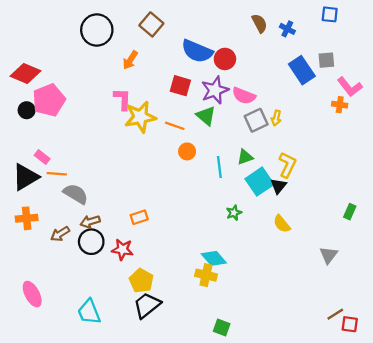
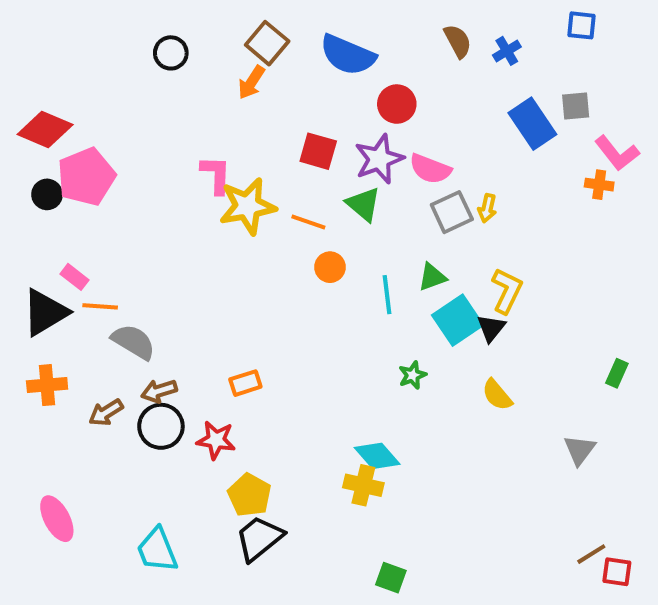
blue cross: (287, 29) -> (507, 51), turned 32
black circle: (97, 30) -> (171, 53), size x0.6
blue semicircle: (197, 51) -> (348, 55), moved
orange arrow: (130, 60) -> (251, 82), moved

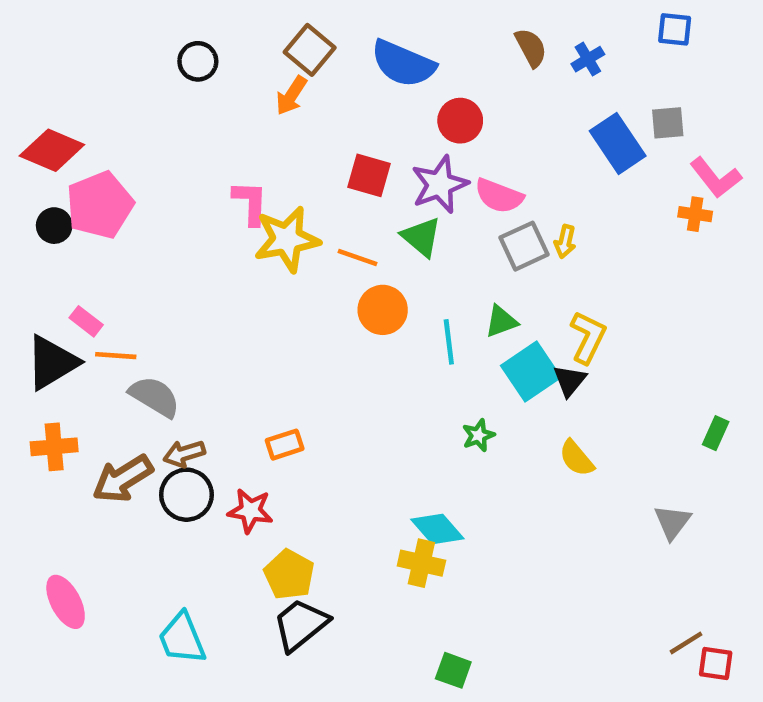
orange circle: (330, 267) -> (383, 310), size x1.4
brown arrow: (106, 413) -> (123, 479), size x1.5

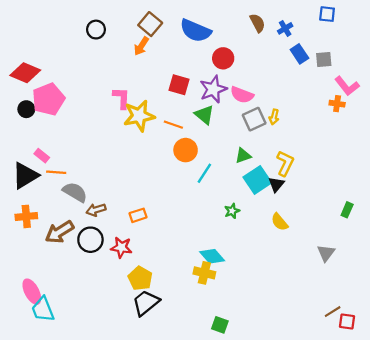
blue rectangle: (618, 143) -> (299, 54), moved, size x0.7
cyan line: (449, 342) -> (204, 173), moved, turned 40
brown arrow: (184, 454) -> (96, 210), moved
cyan trapezoid: (182, 638) -> (43, 309), moved

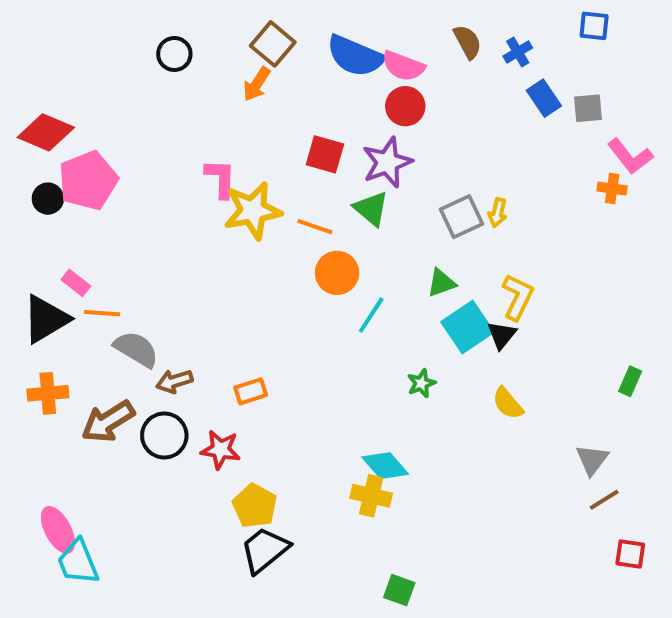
pink semicircle: (242, 95) -> (403, 66), moved
brown line: (333, 312) -> (604, 500), moved
red square: (347, 322) -> (630, 554), moved

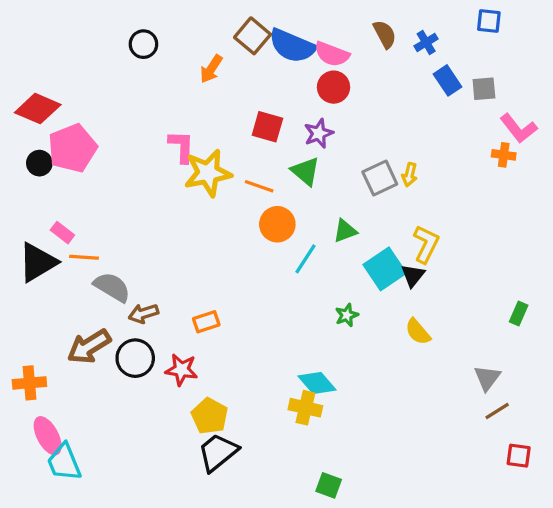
brown square: (273, 44) -> (253, 36), moved
purple star: (387, 162) -> (319, 133), size x0.7
green triangle: (441, 283) -> (345, 231), moved
orange cross: (48, 393) -> (29, 383), moved

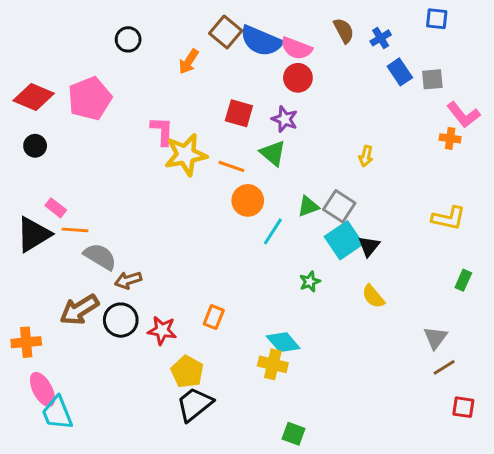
purple star: (319, 133) -> (285, 119), turned -30
pink pentagon: (72, 148) -> (90, 99), moved
gray square: (380, 178) -> (339, 206), moved, turned -32
yellow L-shape: (426, 244) -> (449, 218), moved, turned 76
orange rectangle: (206, 322) -> (214, 317), moved, turned -50

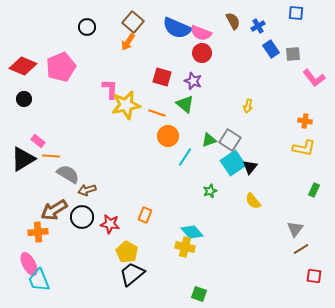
brown square: (226, 32) -> (133, 22), moved
orange cross: (450, 138) -> (305, 121), moved
orange cross: (26, 342) -> (38, 232), moved

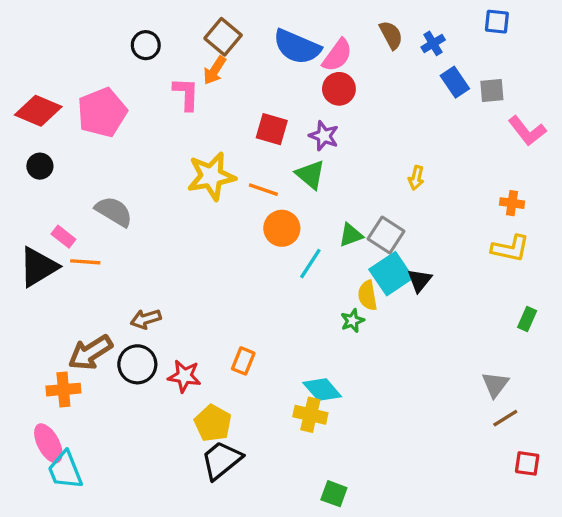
pink semicircle: (201, 33) -> (337, 55), turned -75
pink L-shape: (110, 89) -> (186, 94), moved
gray semicircle: (68, 174) -> (114, 211), moved
yellow semicircle: (253, 201) -> (368, 295), moved, turned 30

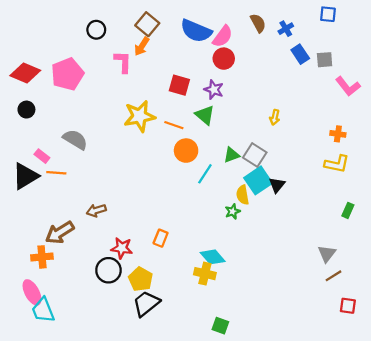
black circle: (137, 364) -> (108, 270), moved

